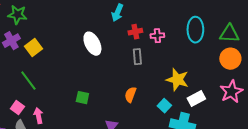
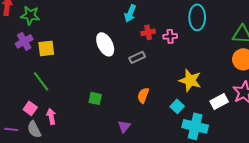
cyan ellipse: (195, 30) -> (197, 17), moved
yellow square: (33, 48) -> (46, 48), turned 30
gray rectangle: (137, 57) -> (137, 57), moved, turned 70
white rectangle: (196, 99) -> (219, 101), moved

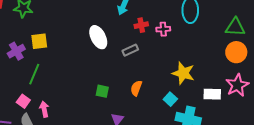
purple cross: (24, 41) -> (16, 51), moved
green line: (41, 81) -> (34, 74), turned 60
green square: (95, 98) -> (102, 91), moved
white rectangle: (219, 101) -> (212, 94), turned 30

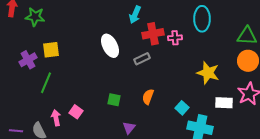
red cross: (141, 25) -> (153, 34), size x1.5
yellow star: (183, 73) -> (208, 73), moved
pink square: (23, 101) -> (76, 112), moved

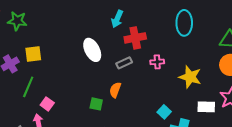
pink cross: (175, 38) -> (157, 62), moved
orange semicircle: (148, 97) -> (115, 90), moved
pink square: (76, 112) -> (47, 104), moved

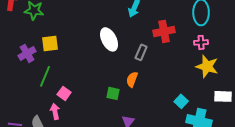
red cross: (135, 38) -> (164, 31), moved
pink cross: (157, 62) -> (201, 42), moved
gray rectangle: (124, 63) -> (141, 52), turned -42

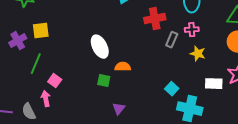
white ellipse: (109, 39) -> (100, 47), moved
gray rectangle: (141, 52) -> (172, 40), moved
yellow star: (207, 66) -> (198, 54), size x0.7
orange semicircle: (132, 79) -> (123, 67), turned 70

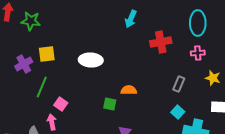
gray rectangle: (172, 40) -> (179, 84), moved
white ellipse: (100, 47) -> (91, 60), moved, turned -60
yellow star: (198, 54) -> (213, 78), moved

